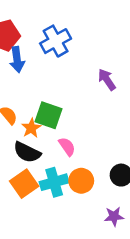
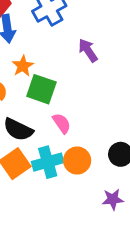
purple arrow: (107, 80) -> (88, 50), moved
orange star: (31, 128) -> (23, 66), moved

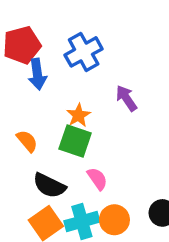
orange star: (23, 66) -> (78, 115), moved

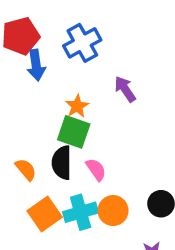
orange semicircle: (27, 141) -> (26, 169), moved
black semicircle: (49, 186) -> (62, 163), moved, turned 64

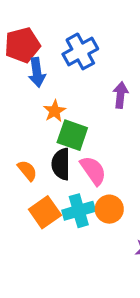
purple arrow: (125, 89) -> (121, 95), turned 40
orange star: (77, 106) -> (55, 111), moved
pink semicircle: (96, 169) -> (93, 170), size x1.4

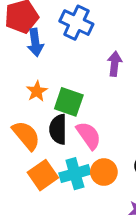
blue cross: (80, 51) -> (76, 23), turned -36
orange star: (55, 111) -> (37, 91), moved
orange semicircle: (27, 170) -> (26, 135), size x1.5

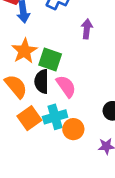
orange star: (37, 91) -> (24, 51), size x1.5
orange circle: (104, 172) -> (73, 129), moved

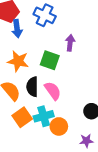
orange star: (24, 51) -> (18, 61), turned -30
green square: (50, 59) -> (50, 60), moved

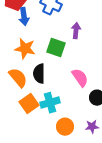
pink semicircle: (53, 91) -> (80, 78), moved
orange circle: (59, 126) -> (65, 127), moved

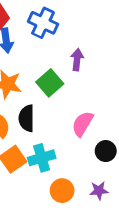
green square: (56, 48) -> (50, 83), turned 30
pink semicircle: (80, 78) -> (83, 124), turned -114

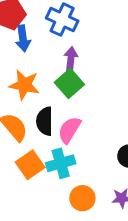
purple arrow: (77, 60) -> (71, 59), moved
pink semicircle: (83, 124) -> (69, 130), moved

